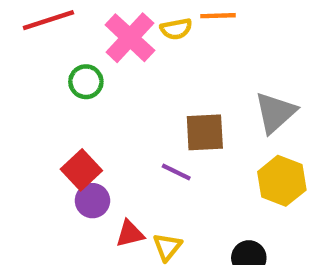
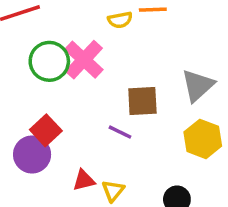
pink cross: (130, 38) -> (84, 60), moved
green circle: (86, 82) -> (49, 61), size x1.5
purple circle: (92, 201) -> (32, 154), moved, size x1.4

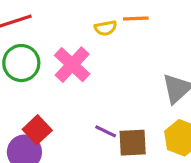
green circle: (49, 61) -> (21, 63), moved
brown square: (142, 101) -> (133, 143), moved

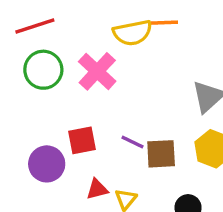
yellow semicircle: (106, 28) -> (132, 33), size x1.6
red square: (37, 130) -> (82, 140), moved, turned 32

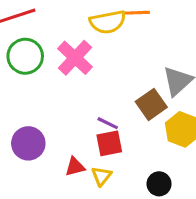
red square: (82, 140) -> (109, 143), moved
brown square: (161, 154) -> (151, 104), moved, turned -32

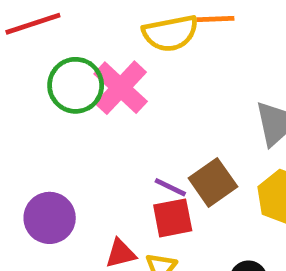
green circle: (25, 56) -> (76, 85), moved
brown square: (151, 104) -> (213, 182), moved

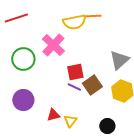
green circle: (76, 85) -> (23, 59), moved
red square: (173, 218) -> (75, 72), moved

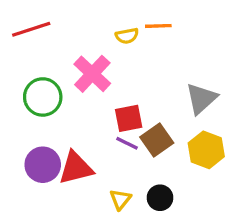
yellow semicircle: (74, 22) -> (127, 36), size x0.6
red triangle: (53, 115) -> (76, 168), moved, size x1.6
black circle: (107, 126) -> (160, 198), moved

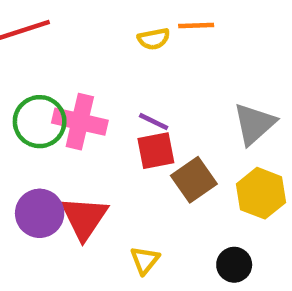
pink cross: (92, 74) -> (80, 122), moved, turned -30
purple line: (127, 143) -> (154, 122), moved
red triangle: (76, 168) -> (84, 218), turned -42
black circle: (160, 198) -> (234, 265), moved

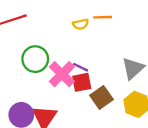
green circle: (40, 122) -> (35, 59), moved
pink cross: (80, 122) -> (62, 74), moved, turned 32

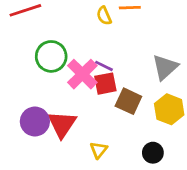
yellow semicircle: (81, 24) -> (104, 16), turned 77
brown square: (101, 97) -> (128, 101), turned -30

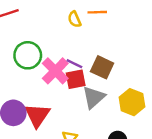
gray triangle: (165, 67) -> (94, 97), moved
brown square: (128, 101) -> (102, 67), moved

